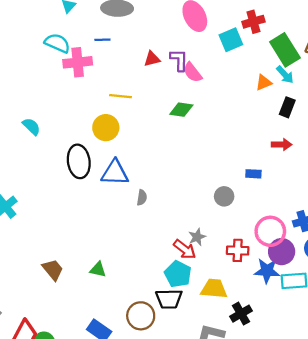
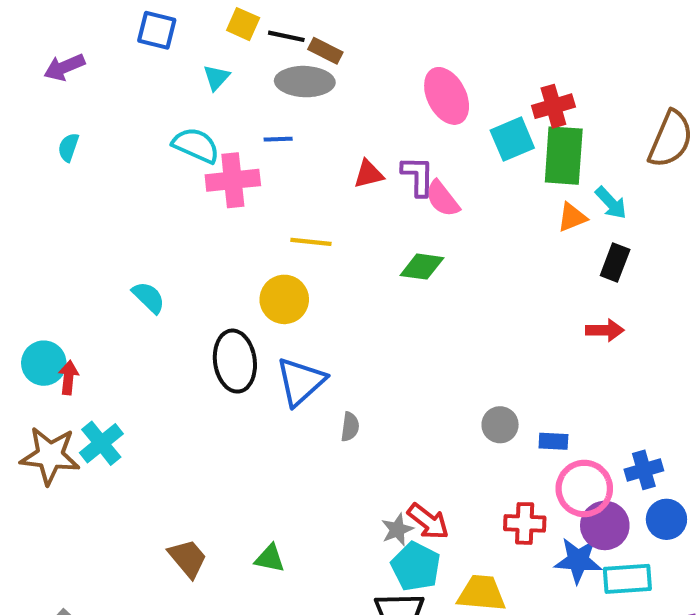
green rectangle: (285, 50) -> (564, 156), moved, turned 36
blue triangle: (115, 173) -> (301, 382), turned -44
blue rectangle: (253, 174) -> (553, 441), moved
gray star: (197, 237) -> (397, 530), moved

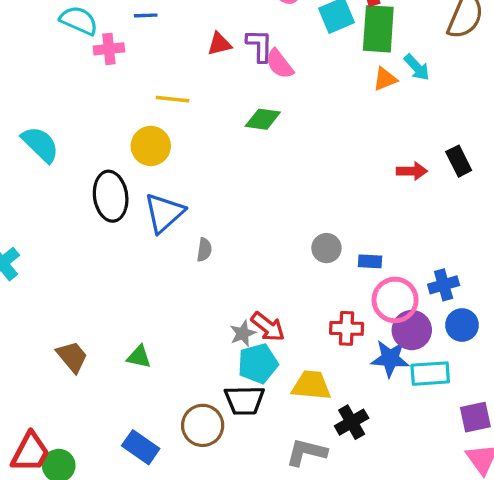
pink cross: (233, 180) -> (109, 49), size x0.7
black rectangle: (615, 262) -> (459, 161), moved, turned -48
cyan semicircle: (149, 297) -> (40, 144), size x1.4
cyan pentagon: (416, 567) -> (258, 364), turned 30

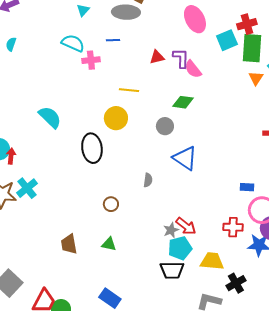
orange triangle: (385, 79) -> (256, 78), turned -35
blue triangle: (164, 213) -> (185, 158), moved, turned -44
gray circle: (326, 248) -> (165, 126), moved
brown trapezoid: (72, 357) -> (69, 244), turned -150
brown circle: (203, 425) -> (111, 204), moved, size x0.6

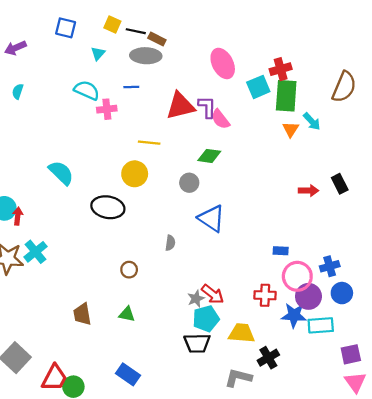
red triangle: (157, 57) -> (180, 106), size x1.8
black ellipse: (92, 148) -> (108, 207), turned -72

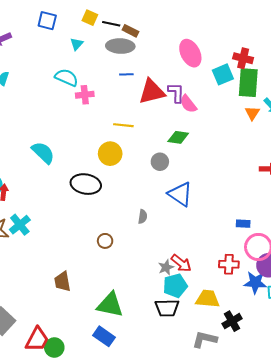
red cross: (281, 69) -> (243, 58), turned 30
blue line: (131, 87) -> (126, 74), moved
green triangle: (127, 314) -> (110, 305), moved, size x1.8

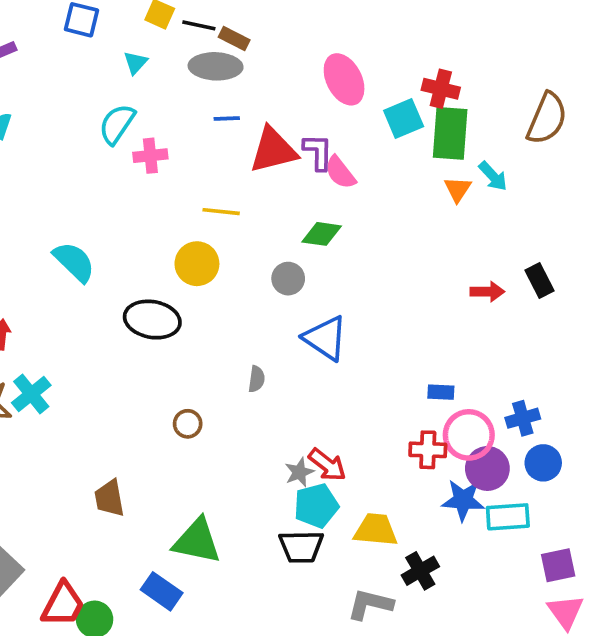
cyan semicircle: (66, 77) -> (117, 124), turned -80
red cross: (229, 264) -> (428, 450), moved
blue rectangle: (104, 336) -> (162, 591), moved

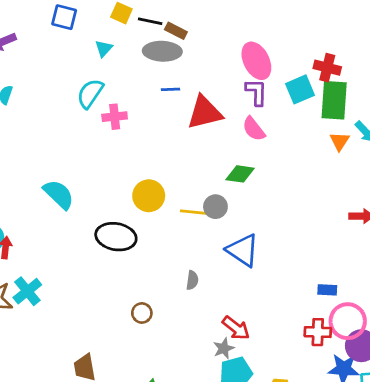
purple L-shape: (318, 152) -> (256, 92), moved
yellow line: (221, 212) -> (194, 212), moved
red arrow: (327, 465) -> (236, 328), moved

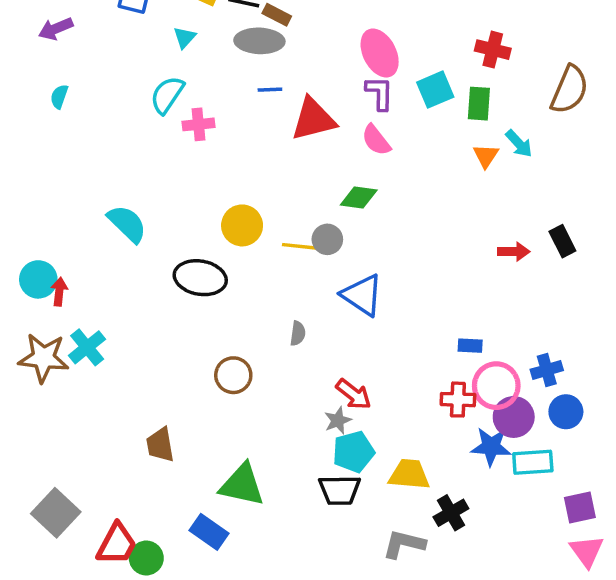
red cross: (327, 68) -> (493, 50), moved
green rectangle: (334, 100) -> (479, 104), size x0.7
brown circle: (142, 313) -> (233, 375), size x1.4

